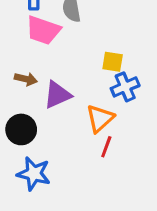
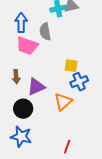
brown arrow: (26, 79) -> (16, 77), turned 72
black circle: (21, 129) -> (23, 109), moved
red line: (106, 147) -> (67, 147), moved

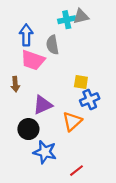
brown arrow: (16, 77) -> (15, 84), moved
blue star: (21, 137) -> (45, 152), moved
red line: (67, 147) -> (77, 171), turned 32

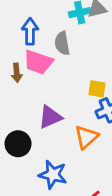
brown arrow: (15, 84) -> (17, 73), moved
black circle: (28, 129) -> (18, 144), moved

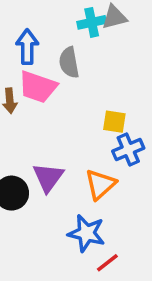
purple triangle: (50, 117) -> (48, 177), moved, turned -30
blue star: (53, 175) -> (86, 233), moved

